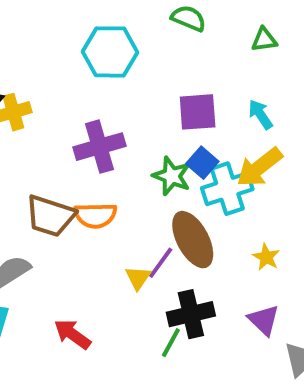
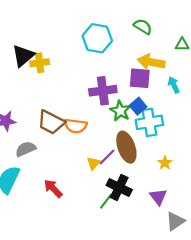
purple cross: (100, 147) -> (103, 91), moved
yellow arrow: (259, 167) -> (151, 62), moved, turned 40
black cross: (191, 314) -> (119, 187), turned 30

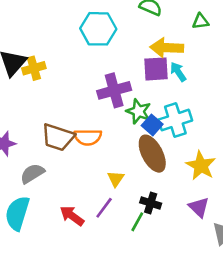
cyan arrow: (174, 85) -> (178, 72), moved
blue square: (138, 106) -> (152, 125), moved
purple line: (107, 157) -> (104, 208), moved
yellow star: (165, 163) -> (201, 166), size x1.6
black cross: (119, 187) -> (151, 203), size x0.7

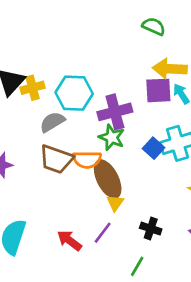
cyan hexagon: (98, 29) -> (74, 93), moved
green star: (139, 111) -> (112, 137), moved
brown ellipse: (152, 154) -> (108, 179), moved
gray semicircle: (32, 174) -> (52, 122), moved
green line: (137, 222) -> (137, 266), moved

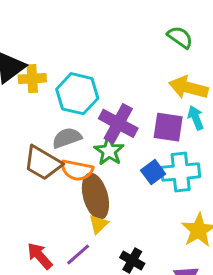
purple square: (158, 90) -> (168, 127), moved
purple cross: (115, 112) -> (118, 123), turned 32
gray semicircle: (52, 122) -> (67, 138), moved

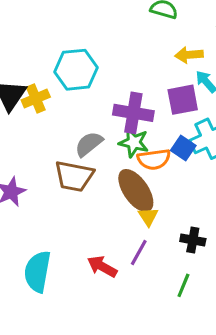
yellow arrow: (188, 88) -> (189, 55), size x0.7
cyan hexagon: (77, 94) -> (76, 70), moved
orange semicircle: (77, 170) -> (154, 159), moved

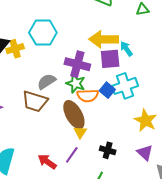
yellow arrow: (189, 55) -> (104, 39), moved, size x1.6

